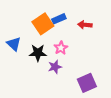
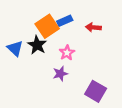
black star: (38, 53) -> (37, 45), moved, turned 30
purple square: (87, 83) -> (96, 91), turned -36

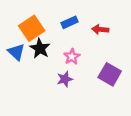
orange square: (47, 26) -> (32, 28), moved
purple square: (96, 91) -> (110, 74), moved

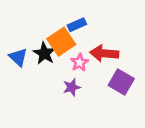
orange square: (32, 28) -> (61, 42), moved
red arrow: (100, 29) -> (104, 53), moved, size x1.5

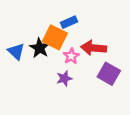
orange square: (61, 42) -> (55, 37), turned -30

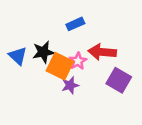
orange square: (55, 37) -> (60, 66), moved
black star: (40, 48) -> (43, 52), turned 30

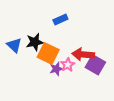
red arrow: (102, 52) -> (83, 54), moved
pink star: (78, 61) -> (68, 65), moved

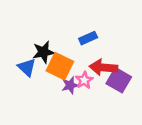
blue rectangle: (60, 20) -> (88, 38), moved
blue triangle: (14, 45) -> (27, 67), moved

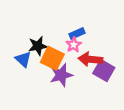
pink star: (84, 80) -> (74, 45), moved
purple star: (70, 85) -> (61, 75), size x1.5

